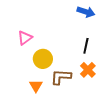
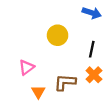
pink triangle: (25, 38) -> (27, 67), moved
yellow circle: (43, 59) -> (58, 35), moved

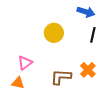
black line: (92, 49) -> (93, 35), moved
orange triangle: (38, 92) -> (18, 83), moved, turned -48

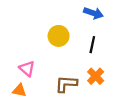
black line: (93, 35) -> (92, 45), moved
pink triangle: (25, 63) -> (27, 69), turned -42

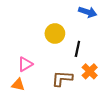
black line: (92, 45) -> (77, 49), moved
pink triangle: (27, 69) -> (25, 64), turned 49

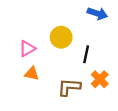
pink triangle: (25, 64) -> (27, 49), moved
orange triangle: (18, 85) -> (32, 73), moved

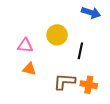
pink triangle: (27, 49) -> (25, 46), turned 35
orange cross: (100, 79) -> (89, 85), moved, turned -35

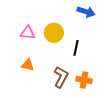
pink triangle: (25, 46) -> (28, 33), moved
brown L-shape: (64, 82) -> (61, 77), turned 115

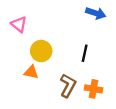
pink triangle: (28, 33) -> (19, 24), moved, turned 35
yellow circle: (54, 33) -> (41, 51), moved

